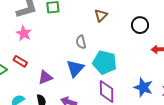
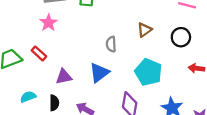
brown triangle: (101, 15) -> (144, 30), moved
cyan pentagon: (105, 62) -> (148, 72), moved

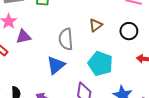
gray semicircle: (111, 44) -> (66, 39), size x1.5
purple triangle: (64, 77) -> (23, 37), moved

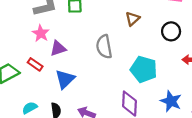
brown triangle: (96, 25) -> (133, 19), moved
blue triangle: (56, 65) -> (65, 79), moved

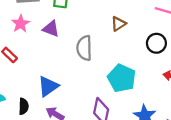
purple triangle: (58, 48) -> (51, 29), moved, turned 30
blue triangle: (65, 79) -> (48, 86), moved

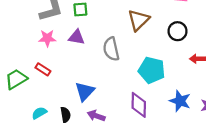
pink star: (21, 24) -> (47, 38), turned -30
brown triangle: (118, 24) -> (139, 20), size x1.5

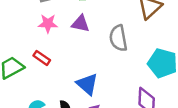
blue triangle: (85, 91) -> (87, 84), turned -35

